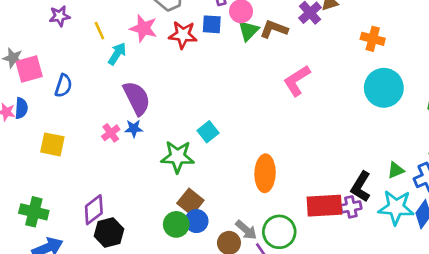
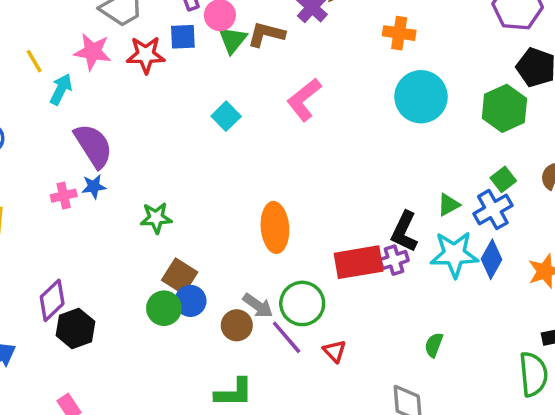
cyan square: (208, 132) -> (226, 116), moved
pink cross: (111, 133) -> (64, 196), turned 30
green star: (178, 157) -> (156, 218), size x0.7

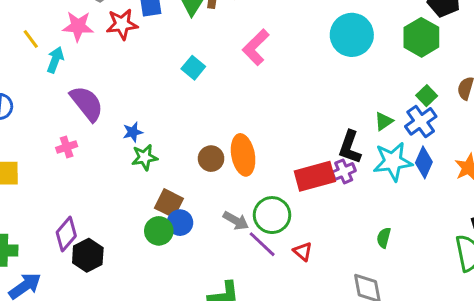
blue star: (94, 186) -> (133, 132), moved
brown circle: (237, 325) -> (211, 159), moved

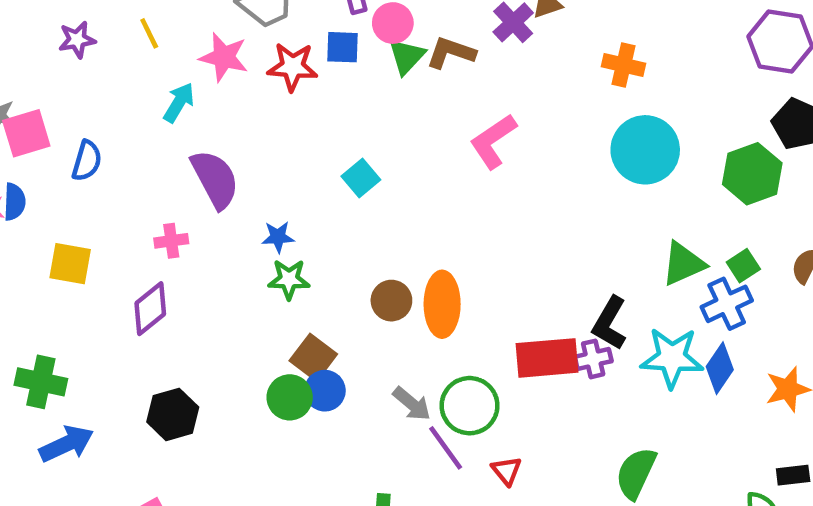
yellow line: (31, 39) -> (149, 33), moved
cyan square: (193, 68) -> (361, 178), moved
green triangle: (384, 121) -> (683, 264), moved, size x1.5
purple diamond: (66, 234) -> (150, 309), moved
green semicircle: (384, 238) -> (636, 473), size x1.6

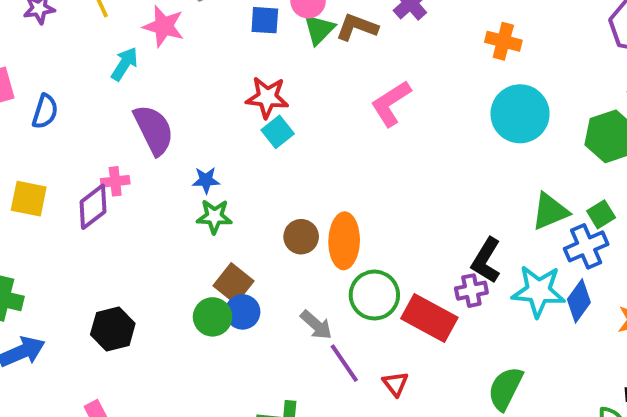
red star: (293, 67) -> (267, 97), moved
purple diamond: (150, 309) -> (93, 207), moved
red rectangle: (547, 358) -> (429, 318), moved, turned 32
green circle: (470, 406) -> (374, 295), moved

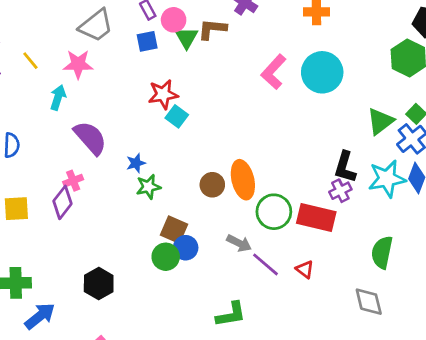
pink L-shape: (391, 103) -> (274, 72), moved
cyan circle: (520, 114) -> (322, 72), moved

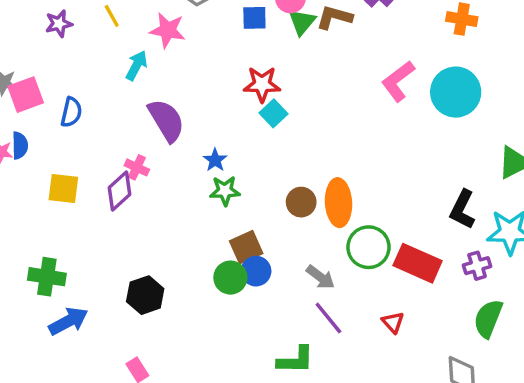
blue star: (136, 163) -> (215, 160), turned -30
pink cross: (73, 181) -> (137, 167), turned 36
purple cross: (340, 191) -> (477, 266), moved
brown square: (174, 230) -> (246, 247), turned 32
purple line: (265, 264) -> (328, 318), moved

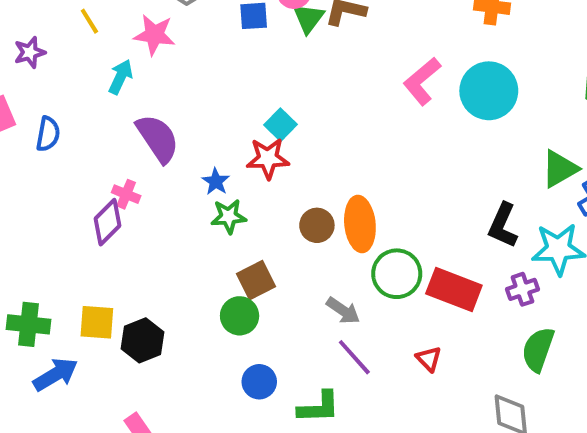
purple star: (59, 24) -> (30, 52), moved
red star: (262, 84) -> (268, 158), moved
yellow square: (63, 189) -> (97, 322), moved
blue circle: (256, 271) -> (259, 382), moved

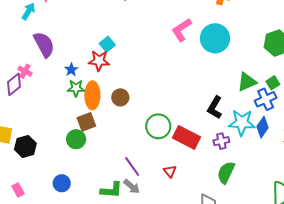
orange ellipse: (360, 224) -> (92, 95), moved
gray arrow: (343, 311) -> (132, 187), moved
blue circle: (259, 382) -> (62, 183), moved

